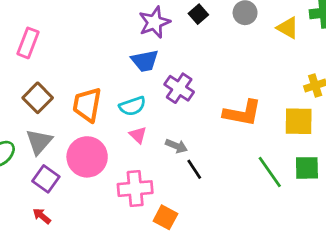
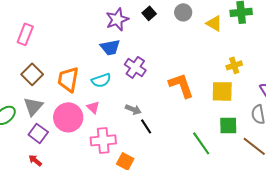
orange L-shape: (242, 113) -> (181, 85), turned -120
pink triangle: (138, 135) -> (93, 107), moved
green line: (270, 172) -> (201, 143), moved

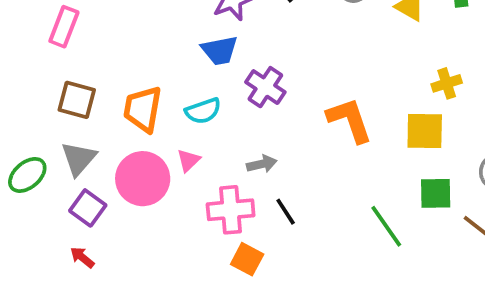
brown square: (32, 74) -> (77, 100), turned -30
pink triangle: (93, 107) -> (188, 160), turned 32
gray arrow: (133, 109) -> (262, 164), turned -35
black line: (146, 126) -> (286, 212), moved
pink cross: (103, 140) -> (231, 210), moved

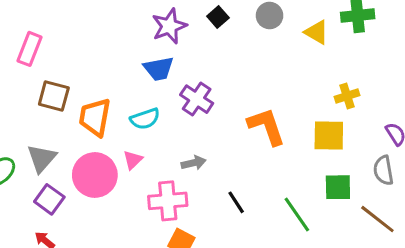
brown square: (77, 100) -> (54, 96), moved
black line: (286, 212) -> (236, 202), moved

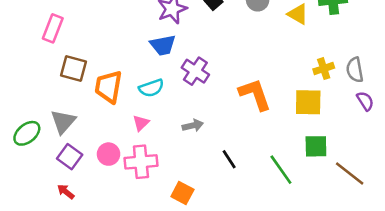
gray semicircle: (383, 170) -> (355, 70), moved
pink circle: (95, 175) -> (109, 154), moved, size x0.6
pink cross: (168, 201) -> (141, 162), moved

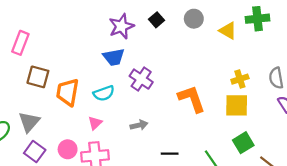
yellow cross: (324, 69) -> (240, 79), moved
green square: (316, 146) -> (243, 143), turned -30
black line: (229, 159) -> (170, 154), turned -56

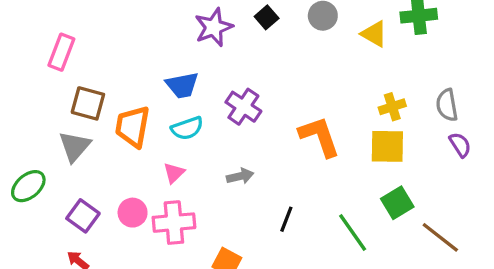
blue trapezoid: (114, 57) -> (182, 85), moved
gray triangle: (29, 122) -> (75, 146), moved
black line: (170, 154) -> (286, 219), turned -70

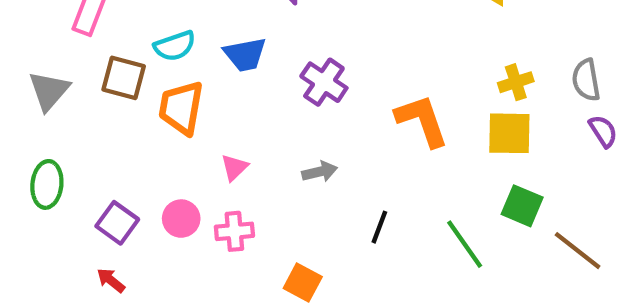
cyan semicircle: (187, 128) -> (175, 46), moved
gray triangle: (75, 146) -> (49, 91), moved
green ellipse: (28, 186) -> (47, 184), turned -44
green square: (397, 203) -> (522, 206), turned -36
pink cross: (174, 223) -> (234, 231), size x0.7

